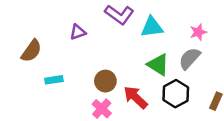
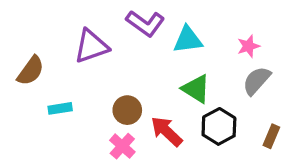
purple triangle: (78, 32) -> (91, 46), size x1.6
gray semicircle: (190, 58) -> (257, 81), moved

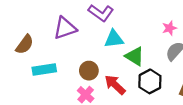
cyan triangle: (188, 40) -> (114, 39), moved
cyan rectangle: (60, 108) -> (44, 69), size x1.5

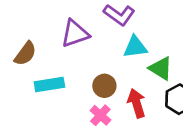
red arrow: (115, 85) -> (137, 103), turned 30

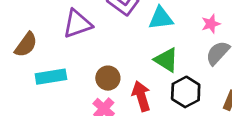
cyan triangle: (135, 47) -> (161, 18), moved

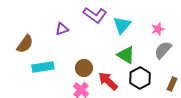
cyan triangle: (161, 18) -> (122, 25), turned -42
purple triangle: (77, 24) -> (62, 29), size x0.6
red arrow: (141, 96) -> (108, 81), turned -30

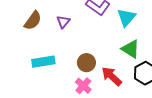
purple triangle: (62, 29) -> (63, 22), turned -32
brown semicircle: (25, 44) -> (33, 21), moved

